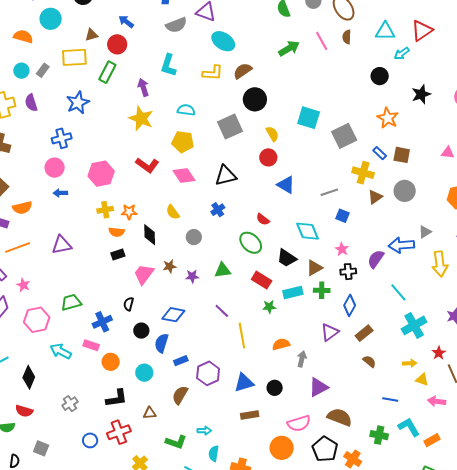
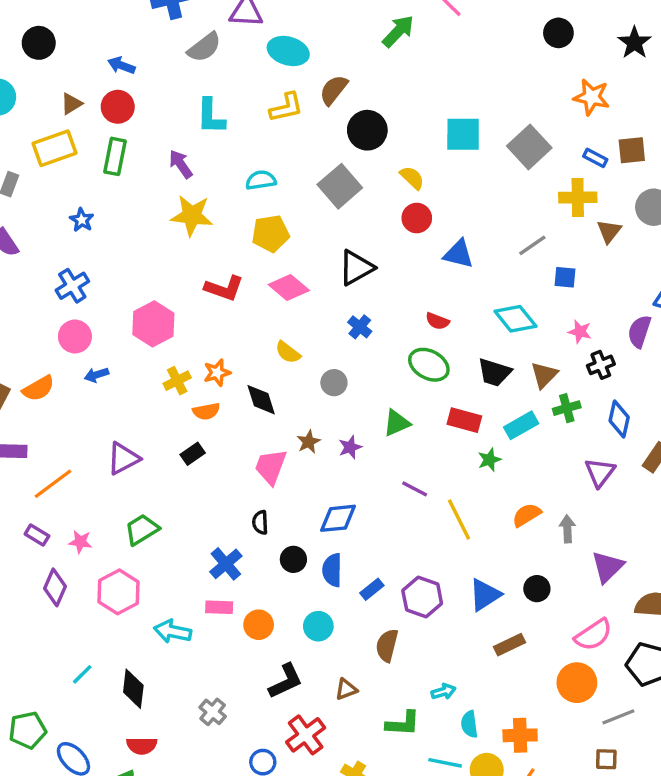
blue star: (78, 103) -> (82, 220), size x0.6
orange semicircle: (22, 208) -> (38, 388), moved
black rectangle: (118, 254) -> (193, 454), moved
green trapezoid: (71, 302) -> (142, 529), moved

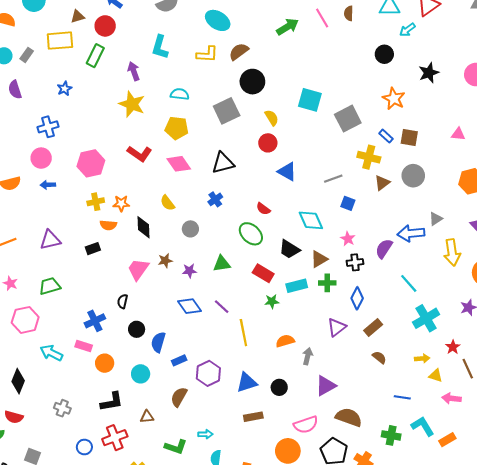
blue diamond: (338, 518) -> (189, 306), moved, turned 45
gray cross: (213, 712) -> (62, 408), turned -35

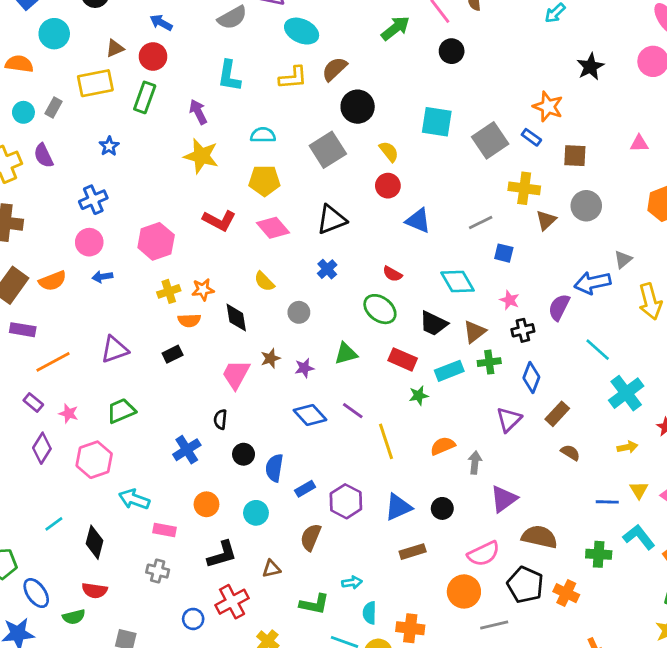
black circle: (384, 54) -> (452, 51), moved
blue rectangle: (386, 136) -> (531, 137), moved
pink rectangle: (84, 346) -> (165, 530), moved
yellow triangle: (436, 376) -> (639, 490), moved, turned 48

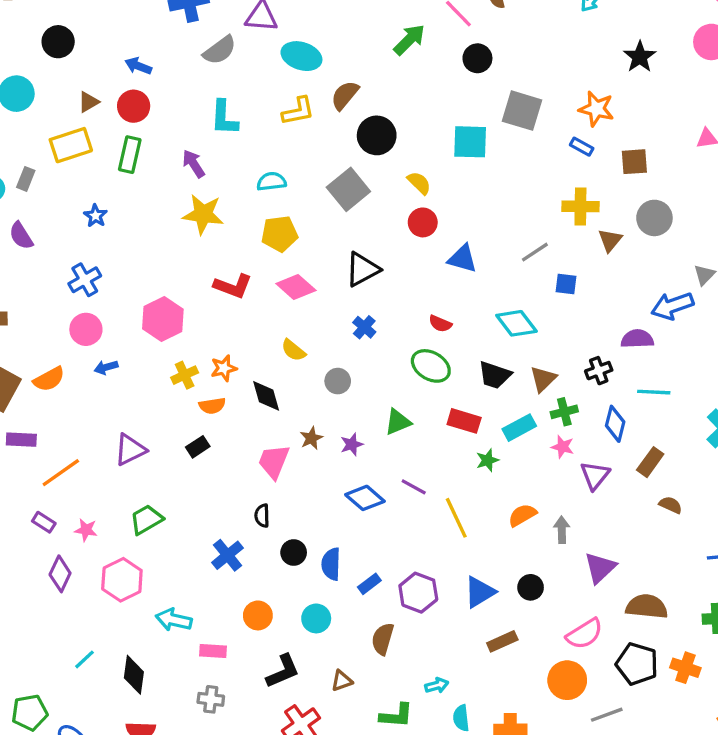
gray square: (490, 140) -> (522, 111), moved, turned -32
pink star: (510, 300) -> (563, 447), moved
purple semicircle: (559, 307) -> (637, 339), turned 68
cyan line: (598, 350) -> (654, 392), moved, turned -32

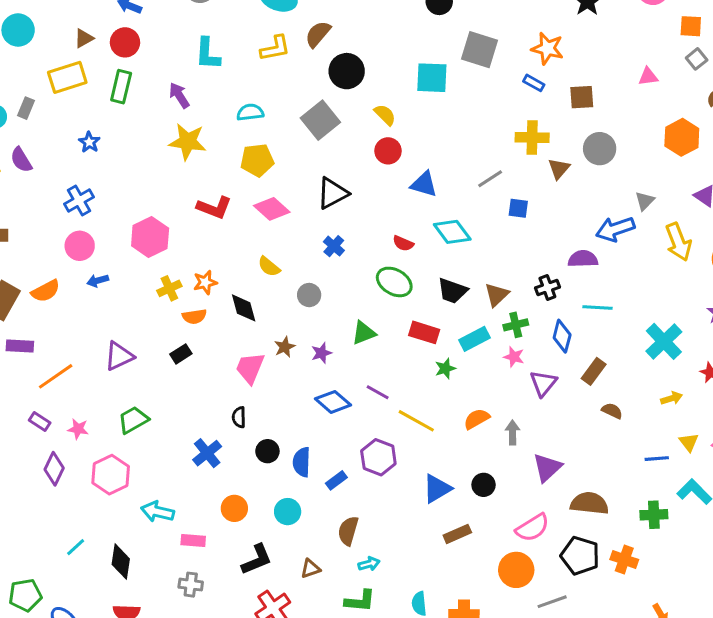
cyan diamond: (516, 323) -> (452, 232), moved
yellow line: (456, 518) -> (416, 421), turned -36
purple hexagon: (418, 593) -> (378, 457), moved
cyan arrow: (437, 685) -> (369, 564), moved

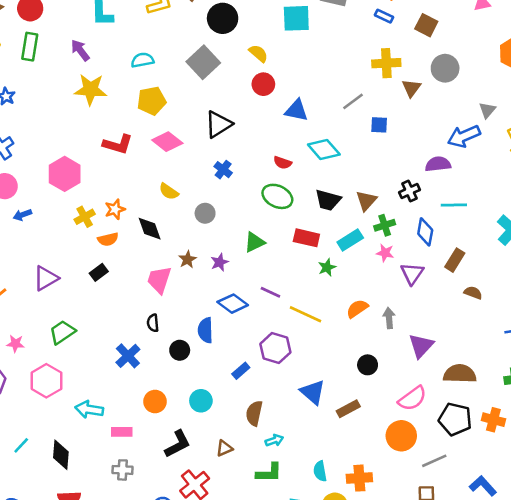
brown square: (582, 97) -> (426, 25), turned 35
blue semicircle: (302, 462) -> (205, 330), moved
blue triangle: (437, 489) -> (313, 392), moved, turned -44

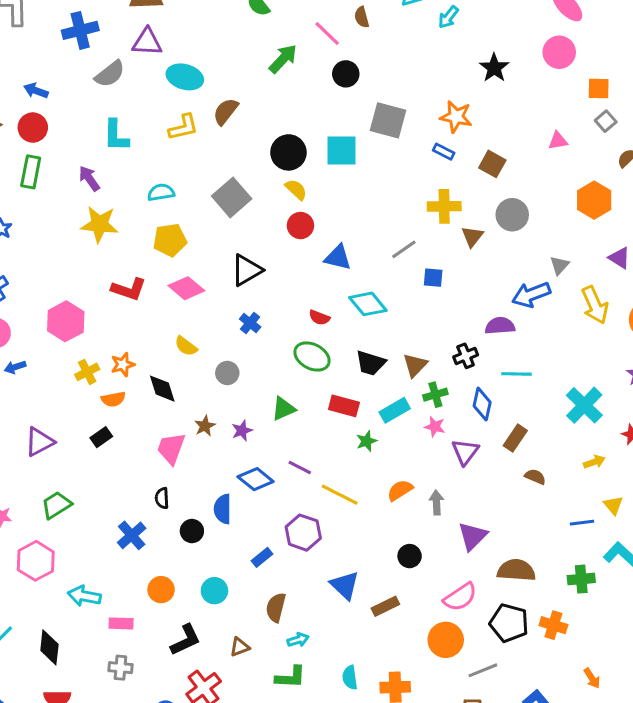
black circle: (223, 18) -> (288, 152), moved

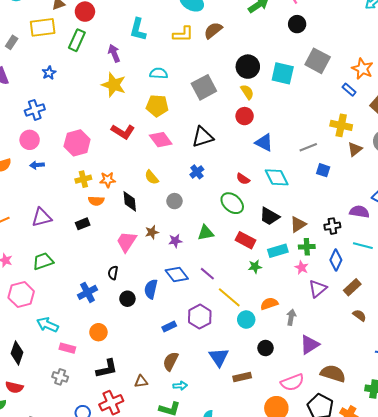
cyan circle: (214, 591) -> (246, 320), moved

